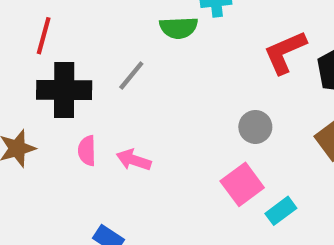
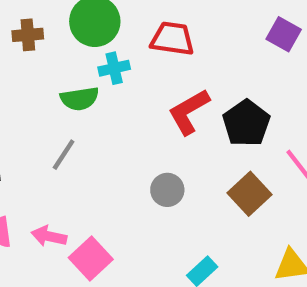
gray line: (131, 75) -> (64, 155), moved
pink square: (242, 184) -> (91, 258), moved

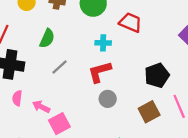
cyan cross: (114, 68) -> (103, 43), moved
green semicircle: (80, 99) -> (47, 38), moved, turned -72
red L-shape: (189, 112) -> (100, 72), moved

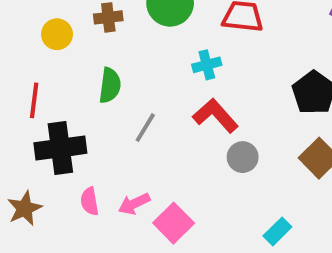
red L-shape: (100, 72) -> (215, 116), turned 80
pink arrow: (41, 107) -> (134, 204), turned -36

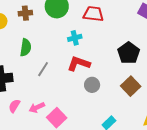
red L-shape: (215, 116) -> (79, 64), turned -30
pink semicircle: (90, 201) -> (14, 106), turned 40

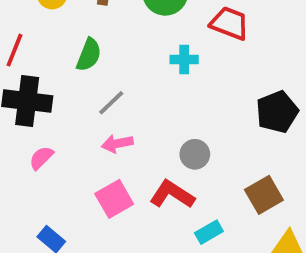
red L-shape: (79, 64) -> (172, 194), moved
brown square: (131, 86) -> (264, 195), moved
pink arrow: (37, 107) -> (117, 144), moved

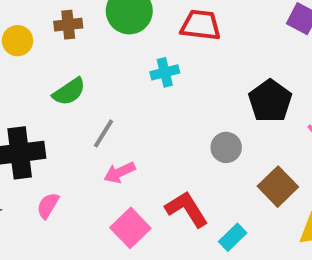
green semicircle: (89, 55) -> (69, 92), turned 48
gray circle: (195, 154) -> (226, 147), moved
red L-shape: (172, 194) -> (187, 209), turned 39

